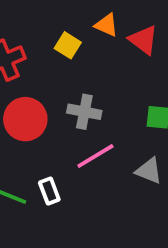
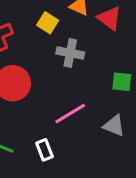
gray cross: (84, 112) -> (70, 53), moved
white rectangle: (49, 191) -> (45, 150), moved

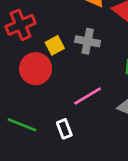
yellow square: (48, 23) -> (55, 45), moved, turned 30

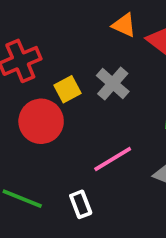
gray cross: (88, 41) -> (113, 84), turned 30

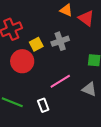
gray cross: (113, 84) -> (60, 41), turned 30

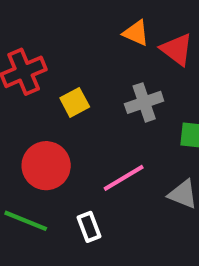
gray cross: (60, 41) -> (144, 102), moved
red circle: (22, 61) -> (46, 166), moved

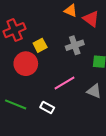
red circle: (46, 166) -> (26, 64), moved
white rectangle: (89, 227) -> (47, 108), turned -40

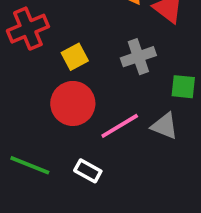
red circle: (26, 64) -> (73, 103), moved
gray triangle: (94, 91) -> (165, 126), moved

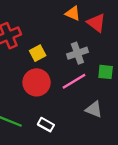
pink line: (120, 126) -> (74, 81), moved
gray triangle: (165, 126) -> (94, 109), moved

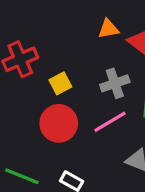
orange triangle: (73, 13) -> (108, 29), turned -35

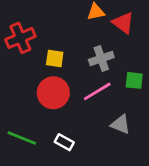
yellow square: (60, 83) -> (55, 58), turned 36

